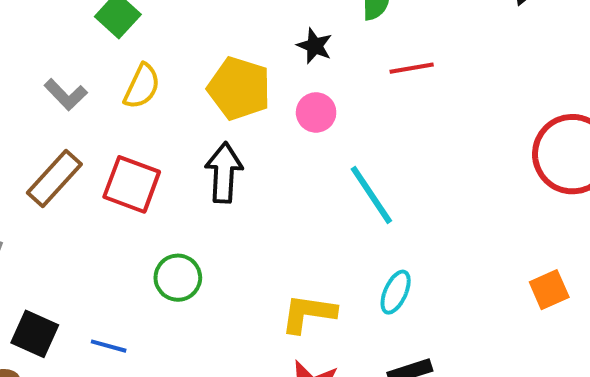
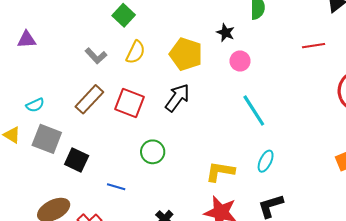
red line: (412, 68) -> (314, 46), moved
pink circle: (316, 112) -> (240, 61), moved
black arrow: (224, 173) -> (177, 98), turned 32
black square: (35, 334) -> (77, 160), moved

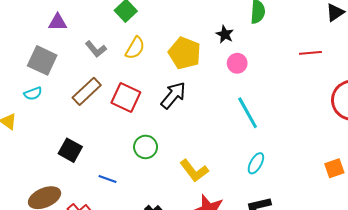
purple triangle: (27, 40) -> (58, 22), moved
gray square: (47, 139) -> (42, 60), moved
yellow L-shape: (220, 171) -> (194, 171), moved, turned -140

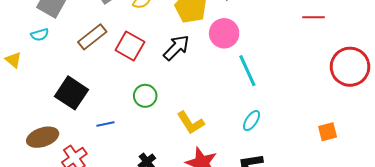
pink circle: (237, 63) -> (224, 33), moved, size x1.5
black square: (70, 150) -> (71, 93), size x1.4
blue line: (107, 179) -> (105, 124), turned -36

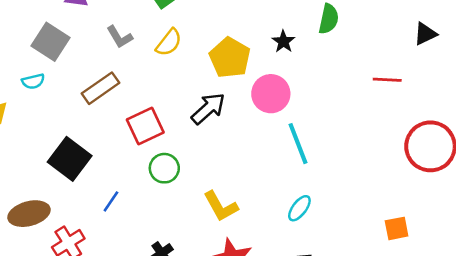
red square: (130, 46) -> (145, 126), moved, turned 32
blue line: (105, 124) -> (111, 201), turned -48

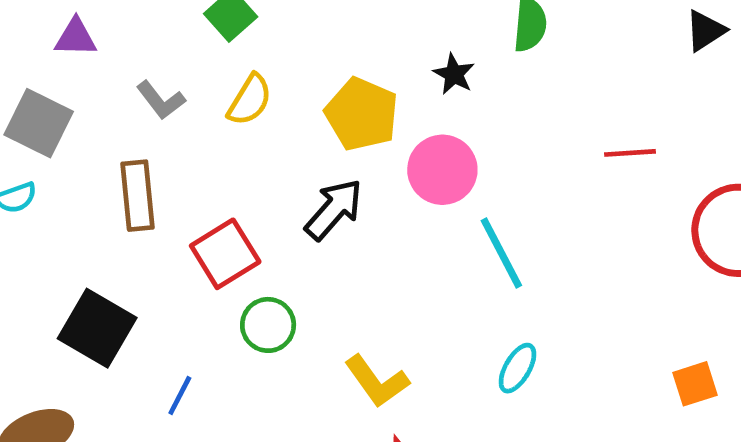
red line: (387, 80) -> (630, 153), moved
brown rectangle: (101, 88) -> (138, 196), turned -54

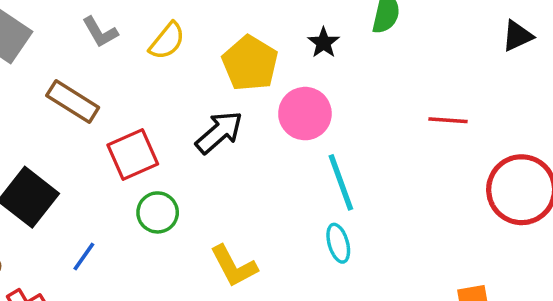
brown rectangle: (138, 196) -> (73, 102), turned -60
cyan ellipse: (517, 368) -> (338, 243), moved, turned -54

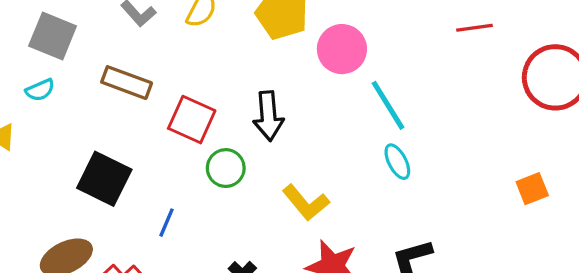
black arrow: (219, 132) -> (268, 116), moved, turned 138
red square: (133, 154) -> (192, 120), turned -30

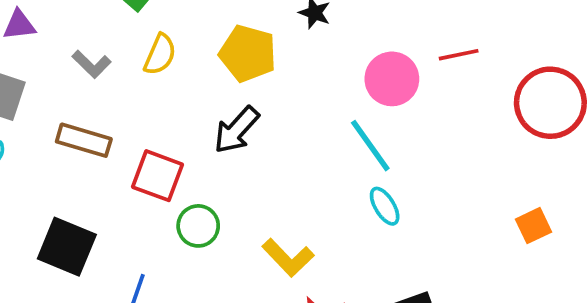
pink circle: (342, 49) -> (392, 79), moved
black arrow: (268, 116) -> (237, 130), moved, turned 51

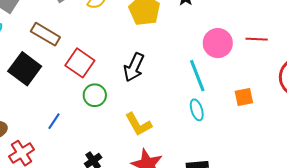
black arrow: (237, 130) -> (134, 67), moved, turned -32
orange square: (533, 226) -> (244, 97), moved
black square: (67, 247) -> (25, 69), moved

